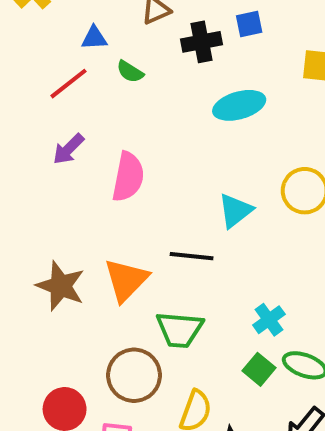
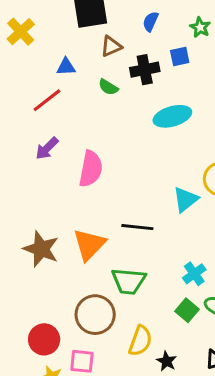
green semicircle: (130, 72) -> (108, 87), moved
cyan triangle: (235, 211) -> (186, 199), moved

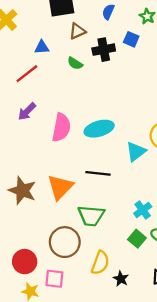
blue square: (180, 56) -> (131, 39), turned 35
cyan ellipse: (172, 116) -> (99, 129), moved

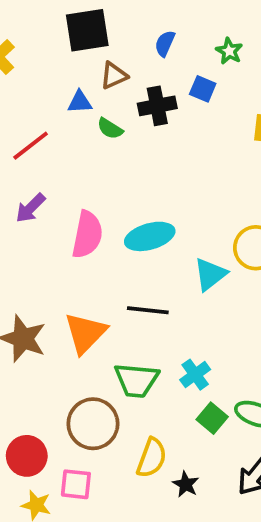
blue triangle: (42, 47) -> (80, 102), moved
cyan cross: (143, 210) -> (195, 375), moved

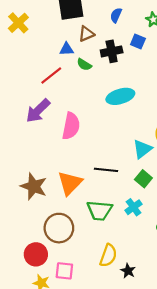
red line: (31, 146) -> (51, 76), moved
purple arrow: (31, 208) -> (38, 111), size x1.4
cyan ellipse: (150, 236) -> (120, 96), moved
green square: (212, 418) -> (143, 179), moved
brown circle: (93, 424) -> (59, 228), moved

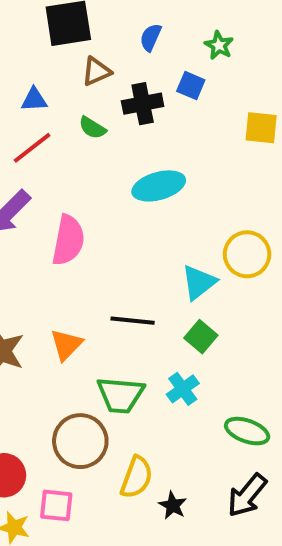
blue triangle: (67, 49) -> (34, 100), moved
orange triangle: (70, 183) -> (66, 345), size x0.7
brown circle: (59, 228) -> (80, 441), moved

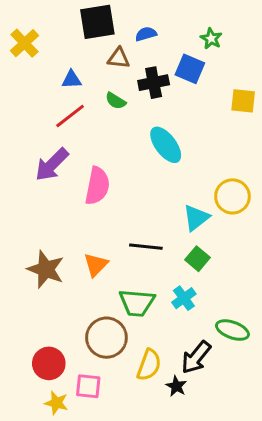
blue semicircle: (151, 37) -> (146, 34), moved, turned 50
brown triangle: (96, 71) -> (119, 58), turned 30
blue square: (191, 86) -> (190, 69), size x1.4
cyan ellipse: (159, 186) -> (166, 145), turned 69
black arrow: (247, 495) -> (196, 357), moved

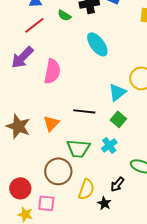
black arrow: (196, 357) -> (117, 184), size x0.7

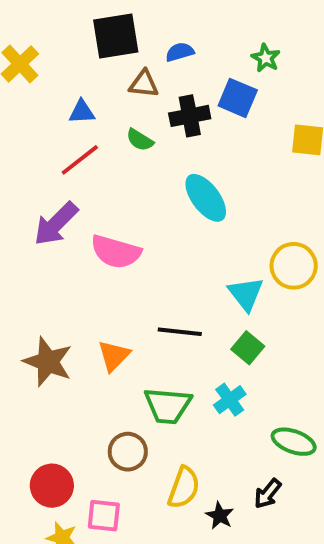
pink semicircle: (52, 71) -> (116, 252), turned 95
cyan triangle: (117, 92) -> (246, 294), turned -30
brown circle: (58, 171) -> (128, 452), size x0.7
black arrow: (117, 184) -> (268, 494), moved

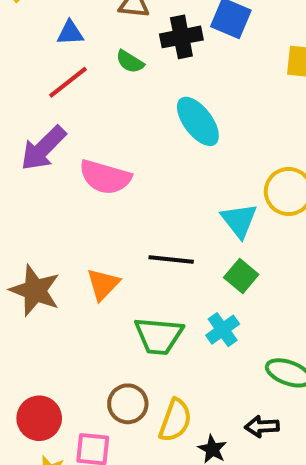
brown circle: (128, 452) -> (128, 404), moved
black arrow: (268, 494) -> (262, 426), turned 48

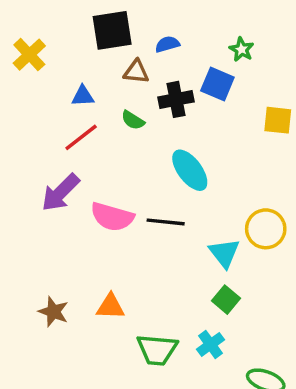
black line: (171, 260) -> (166, 222), moved
orange triangle: (103, 284) -> (110, 306), turned 48
brown star: (35, 290) -> (53, 312), size x0.7

